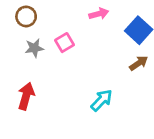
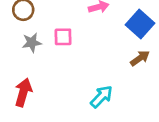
pink square: (65, 43) -> (63, 37), turned 30

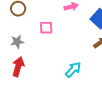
gray star: (32, 43) -> (17, 42), moved

